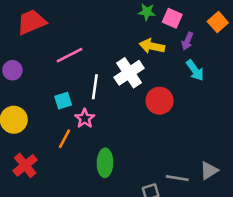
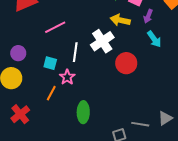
purple circle: (12, 70) -> (18, 53), moved
cyan square: (63, 101) -> (50, 63), turned 32

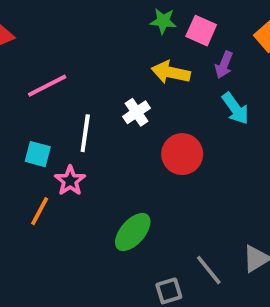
white cross: (102, 41) -> (137, 112), size x0.6
green ellipse: (83, 112) -> (133, 232), moved, turned 40
gray line: (140, 124) -> (209, 270), turned 42

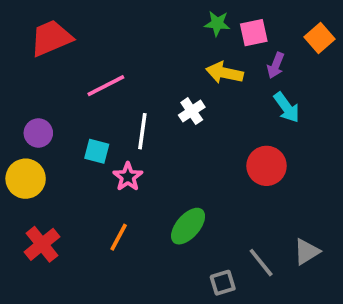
pink square: (201, 31) -> (254, 33), turned -36
red circle: (182, 154) -> (267, 166), moved
orange line: (40, 211) -> (119, 237), moved

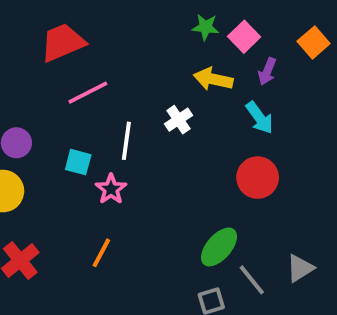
pink square: (254, 33) -> (244, 37), turned -32
red trapezoid: (51, 38) -> (63, 42), moved
cyan arrow: (287, 107) -> (260, 118), moved
green ellipse: (188, 226) -> (219, 247), moved

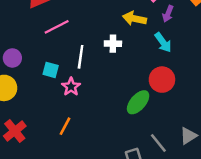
white cross: (178, 120) -> (113, 44), turned 35
green ellipse: (219, 247) -> (138, 102), moved

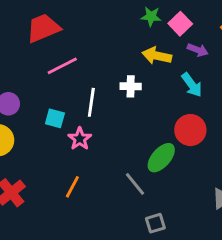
purple arrow: (168, 14) -> (198, 50), turned -91
gray line: (158, 143) -> (135, 184), moved

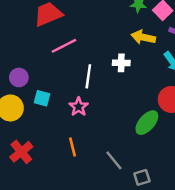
cyan square: (55, 118) -> (42, 98), moved
gray line: (135, 184) -> (114, 160), moved
orange line: (72, 187) -> (72, 147), turned -42

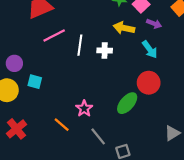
white line: (88, 76) -> (80, 45), moved
pink star: (79, 107) -> (84, 108), moved
orange line: (72, 147) -> (62, 125), turned -35

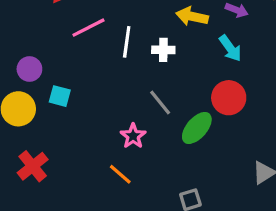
orange line: (62, 125) -> (120, 174), moved
gray line: (98, 136) -> (160, 102), moved

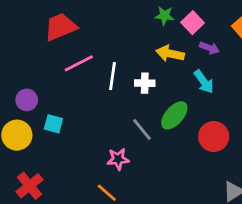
red circle: (229, 98) -> (214, 137), moved
green ellipse: (197, 128) -> (174, 115), moved
pink star: (133, 136) -> (118, 159), turned 30

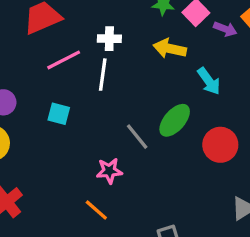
purple arrow: (209, 48) -> (225, 29), moved
white cross: (145, 83) -> (109, 39), moved
cyan square: (53, 124) -> (59, 114), moved

